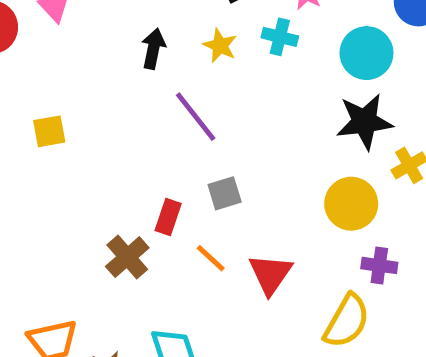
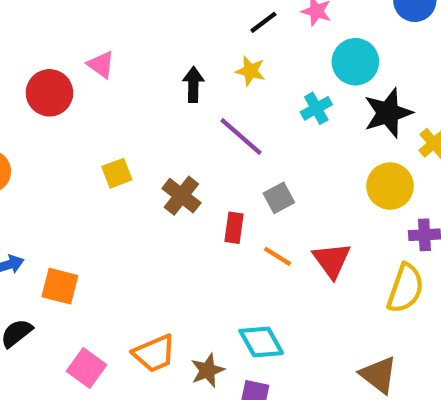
cyan cross: (280, 37) -> (316, 108), moved, turned -32
cyan circle: (367, 53) -> (355, 62), moved
brown cross: (127, 257) -> (181, 196), moved

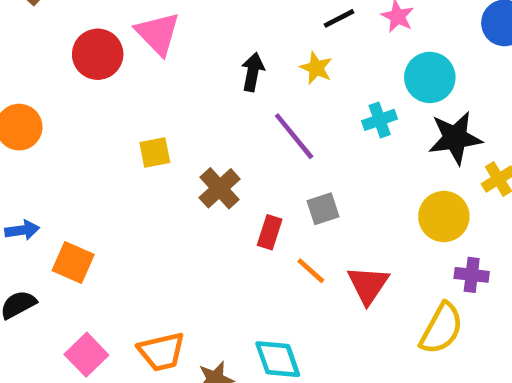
pink triangle: (101, 65) -> (158, 34), size x1.5

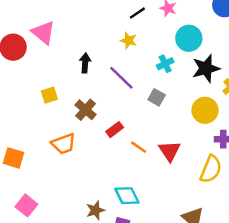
black arrow: (253, 72) -> (85, 63), moved
gray square: (323, 209) -> (157, 97), moved, turned -35
red rectangle: (270, 232) -> (115, 130), turned 42
orange trapezoid: (161, 352) -> (63, 144), moved

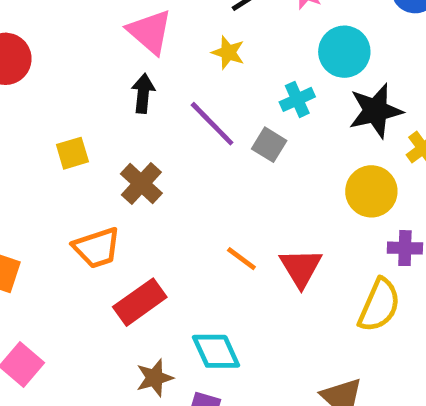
pink triangle: (43, 33) -> (150, 32), moved
gray square: (157, 97) -> (269, 145), moved
red rectangle: (115, 130) -> (140, 302), moved, size x1.5

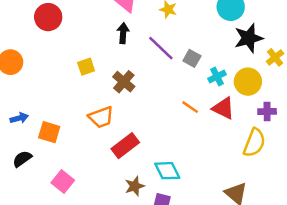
cyan cross: (297, 99) -> (217, 76), moved
orange line: (241, 259) -> (190, 107), moved
red triangle: (301, 268) -> (223, 108), moved, turned -30

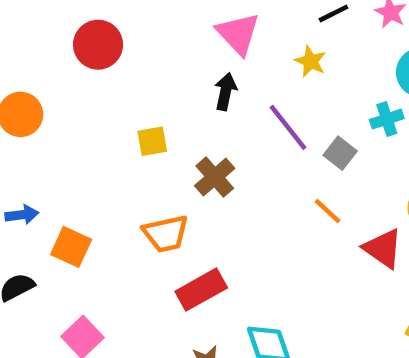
cyan cross: (217, 76) -> (387, 119), moved
orange line: (190, 107) -> (327, 211), moved

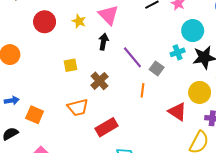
yellow star: (311, 61) -> (79, 21), moved
orange line: (327, 211) -> (143, 90), moved, turned 56
red rectangle: (201, 290) -> (107, 127), moved

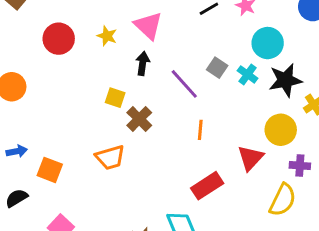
cyan cross: (178, 52) -> (248, 74), turned -32
yellow square: (70, 65) -> (115, 98), moved, turned 32
gray square: (157, 68) -> (217, 68), moved
red triangle: (177, 112) -> (250, 158), turned 42
red rectangle: (107, 127) -> (207, 186), moved

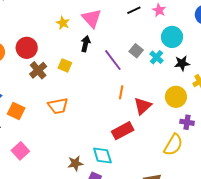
red circle: (59, 39) -> (27, 48), moved
black star: (285, 80) -> (182, 63), size x0.7
brown cross: (139, 119) -> (38, 70), moved
red triangle: (250, 158) -> (143, 106), moved

